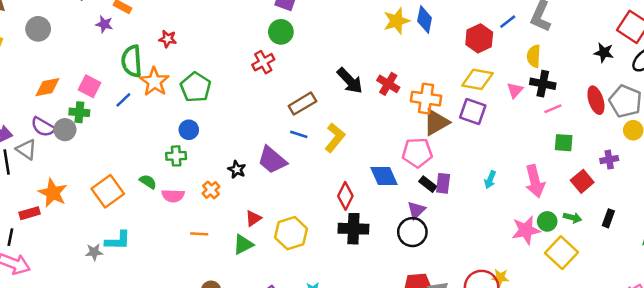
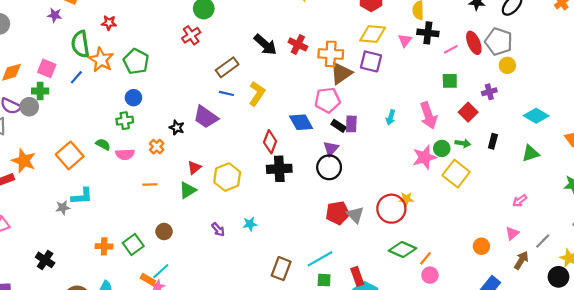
pink line: (553, 109) -> (451, 49), moved

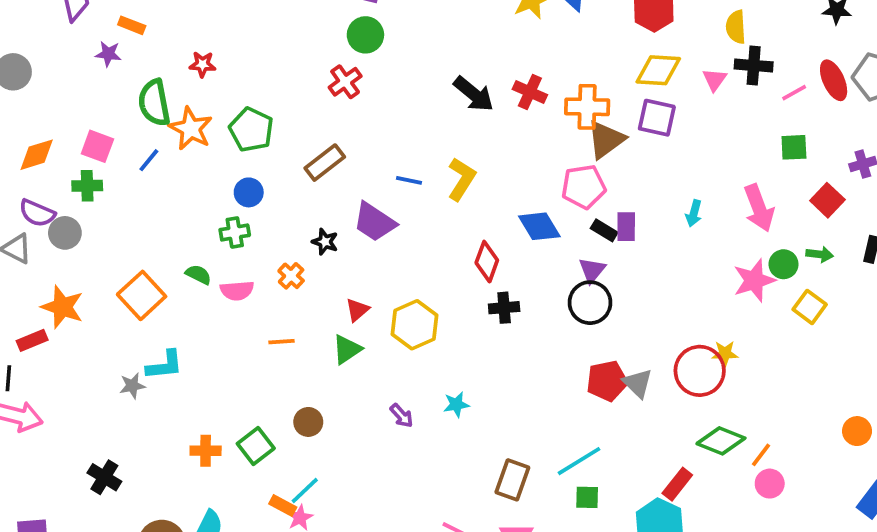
brown rectangle: (227, 67) -> (325, 163), moved
gray circle: (29, 107) -> (65, 233), moved
black cross: (279, 169) -> (504, 308), size x0.7
yellow square: (456, 174) -> (810, 307), size x0.7
red rectangle: (357, 276) -> (677, 484), moved, turned 60

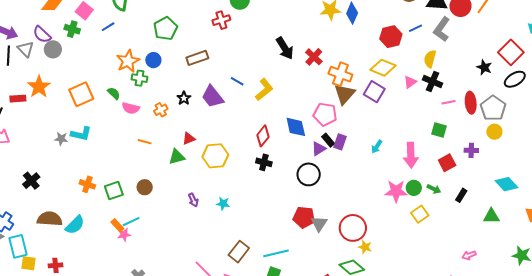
orange star: (191, 129) -> (128, 61), moved
brown triangle: (606, 140) -> (344, 94), turned -30
purple triangle: (592, 270) -> (319, 149), moved
yellow star: (725, 353) -> (365, 247), moved

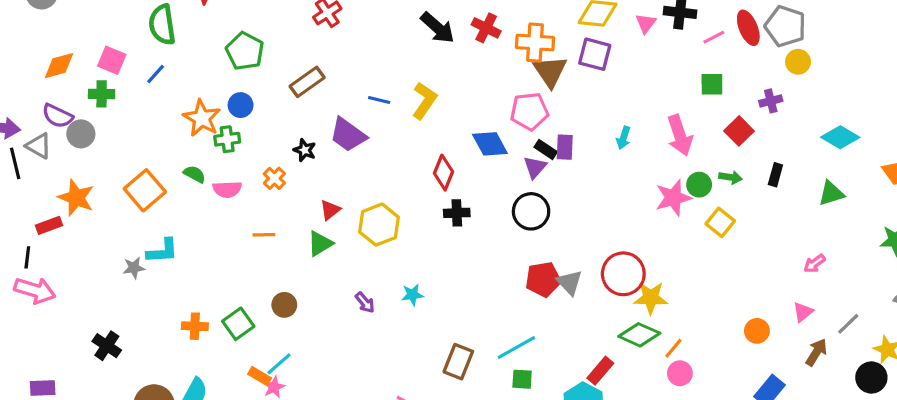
yellow star: (365, 247) -> (651, 298), size x1.5

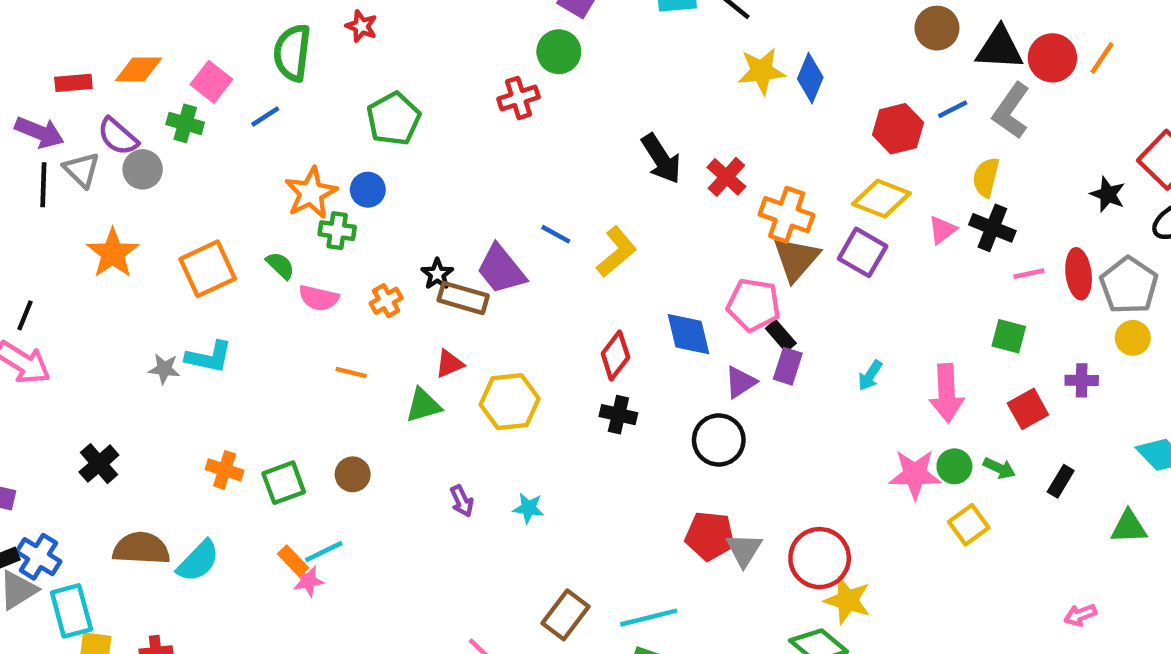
brown rectangle: (307, 82) -> (463, 298), moved, turned 36
black rectangle: (546, 150) -> (781, 336), moved
red rectangle: (49, 225) -> (73, 83), moved

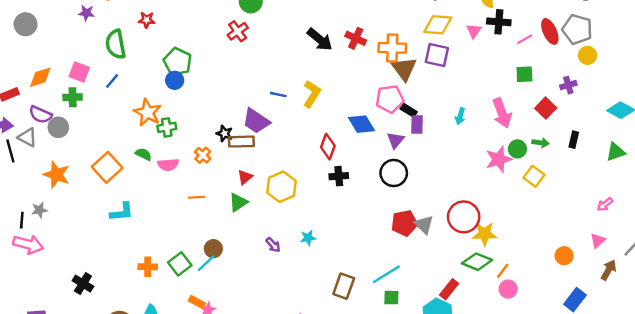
blue circle: (368, 190) -> (175, 80), moved
gray star: (164, 369) -> (39, 210), moved
cyan line: (324, 552) -> (206, 263), moved

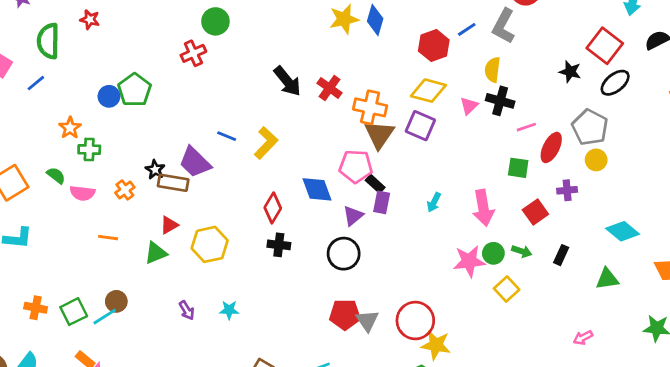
red ellipse: (550, 31) -> (551, 147), moved, turned 40
green pentagon: (178, 62) -> (135, 90), moved
orange star: (147, 113) -> (70, 128), size x0.7

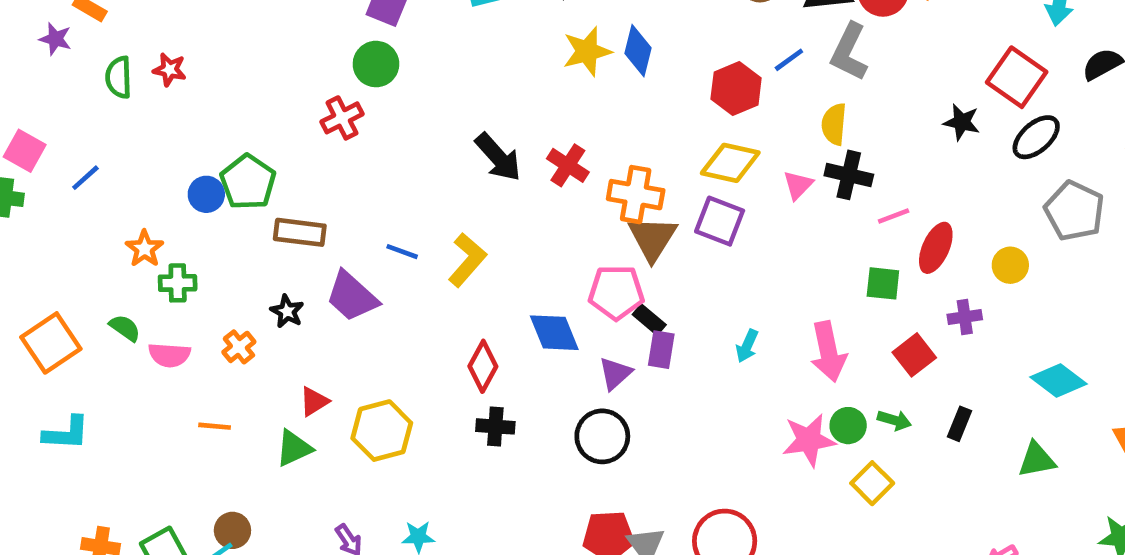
green semicircle: (48, 41) -> (119, 77), moved, size x0.7
gray pentagon: (590, 127) -> (1074, 211), moved
brown rectangle: (173, 183) -> (300, 232), moved

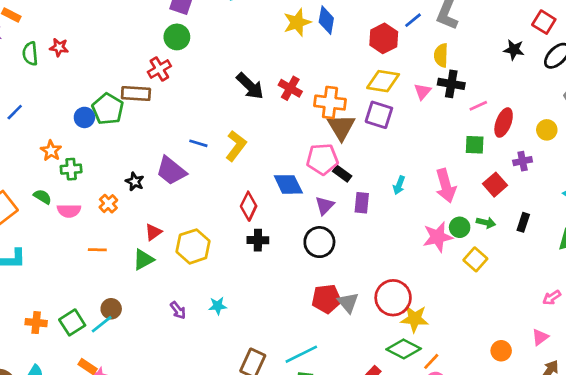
red square: (1017, 77) -> (544, 22), size x0.7
brown rectangle: (300, 232) -> (136, 93), moved
purple rectangle: (661, 350) -> (362, 203), moved

